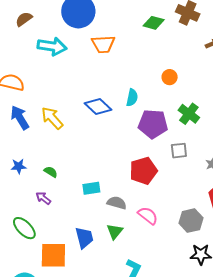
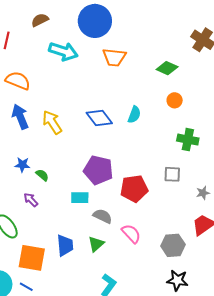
green diamond: (154, 23) -> (167, 68), moved
green cross: (189, 114) -> (188, 140), turned -35
purple pentagon: (153, 124) -> (98, 170), moved
blue star: (19, 166) -> (22, 165), moved

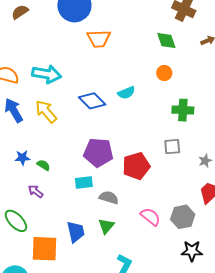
cyan arrow: (63, 51) -> (47, 74), moved
green diamond: (167, 68) -> (166, 41), moved, turned 55
cyan semicircle: (134, 115) -> (126, 93), turned 54
pink semicircle: (131, 234) -> (150, 217), moved

